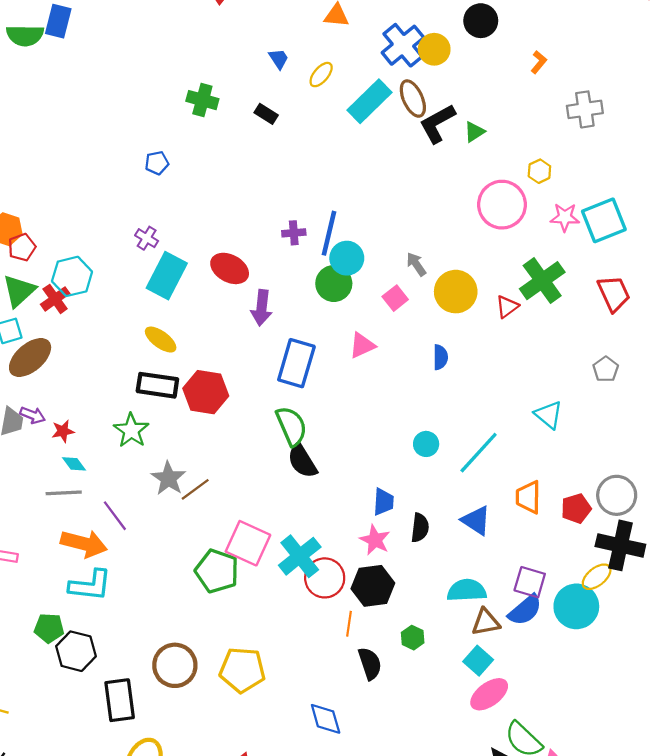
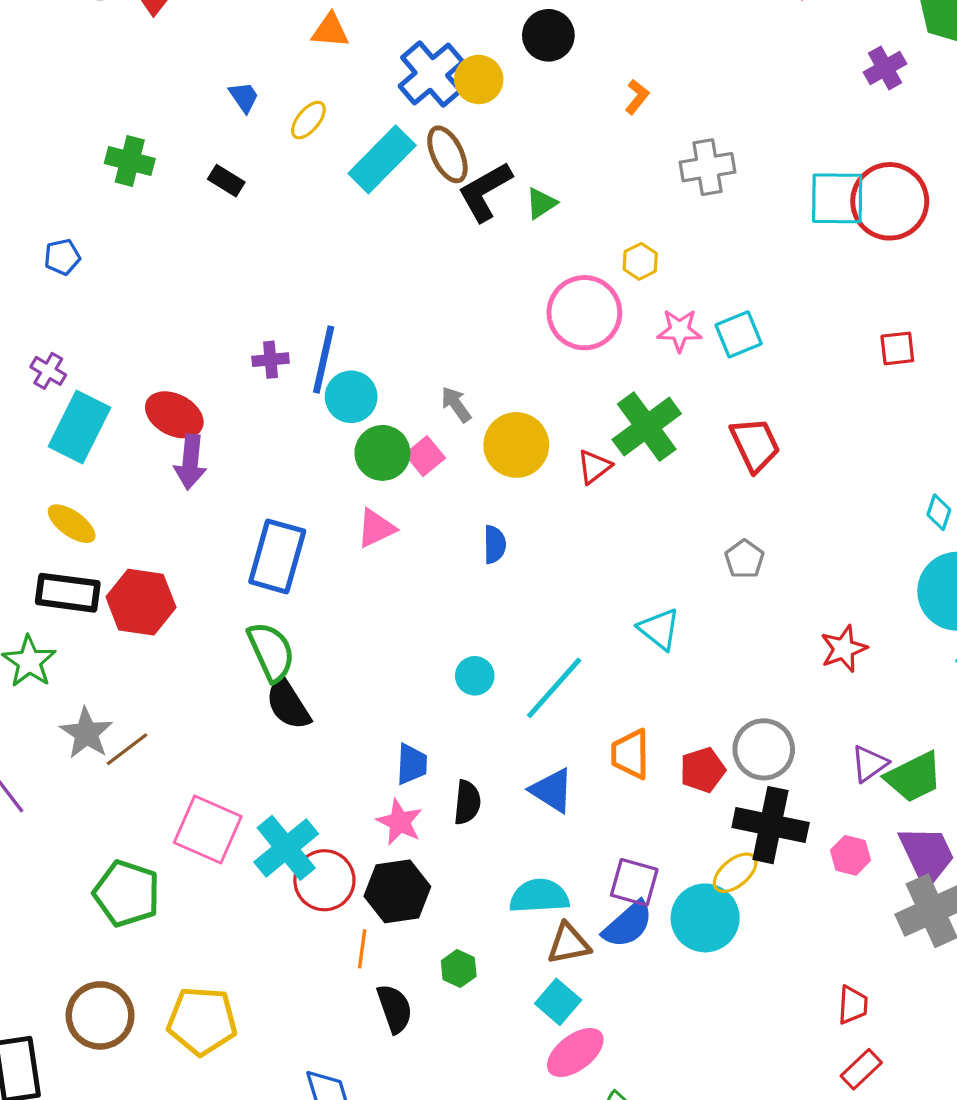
cyan square: (604, 220) -> (739, 334), size x0.7
green circle: (334, 283) -> (382, 453), moved
purple arrow: (262, 308) -> (190, 462), moved
green pentagon: (217, 571) -> (127, 893), moved

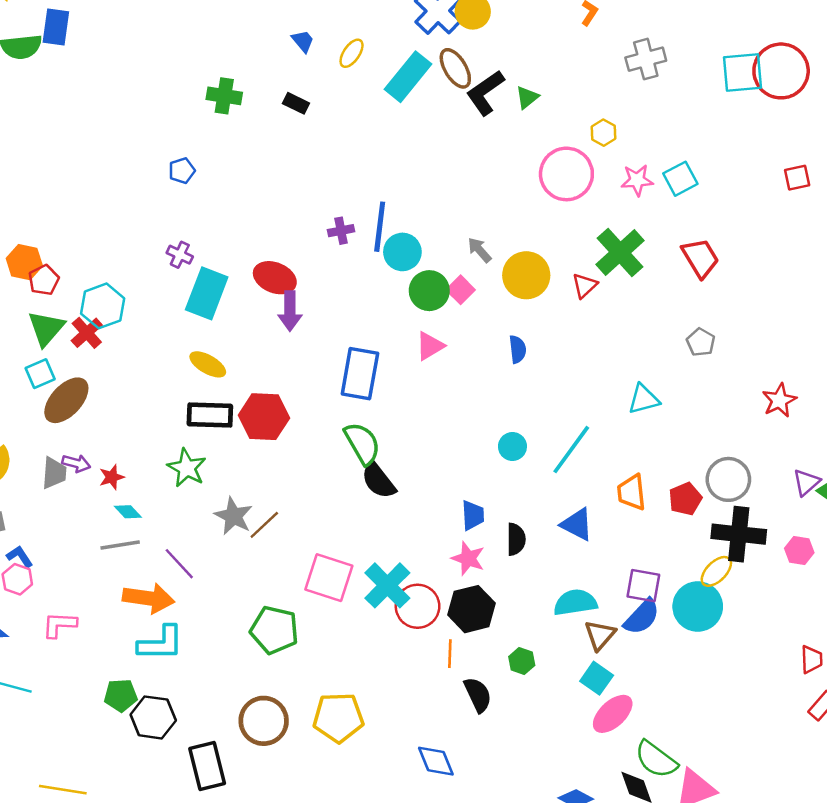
cyan triangle: (659, 629) -> (644, 399), turned -48
brown triangle: (569, 944) -> (600, 635), turned -32

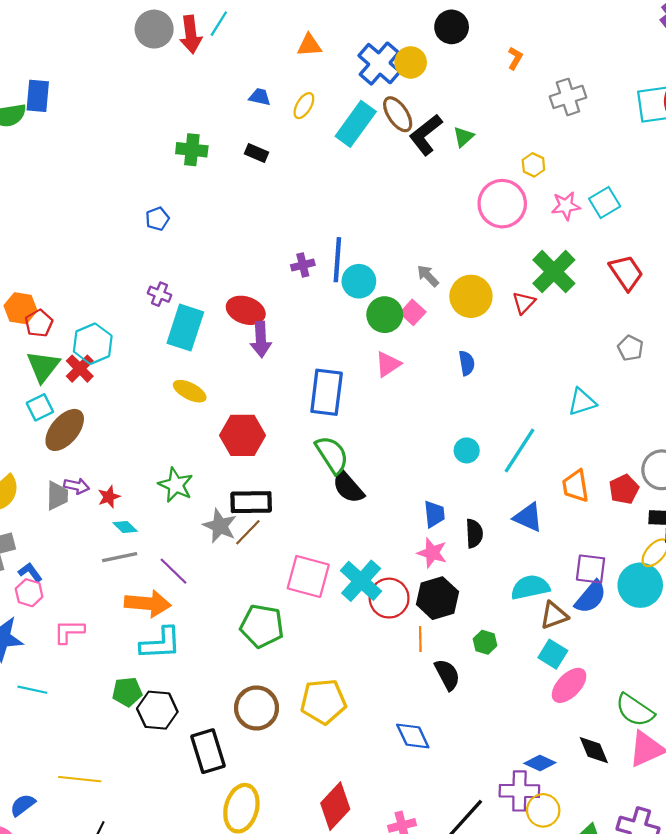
blue trapezoid: (303, 41) -> (260, 97), turned -35
black rectangle: (210, 415) -> (251, 502), moved
brown triangle: (600, 635) -> (554, 615), turned 32
green semicircle: (656, 759) -> (635, 710), moved

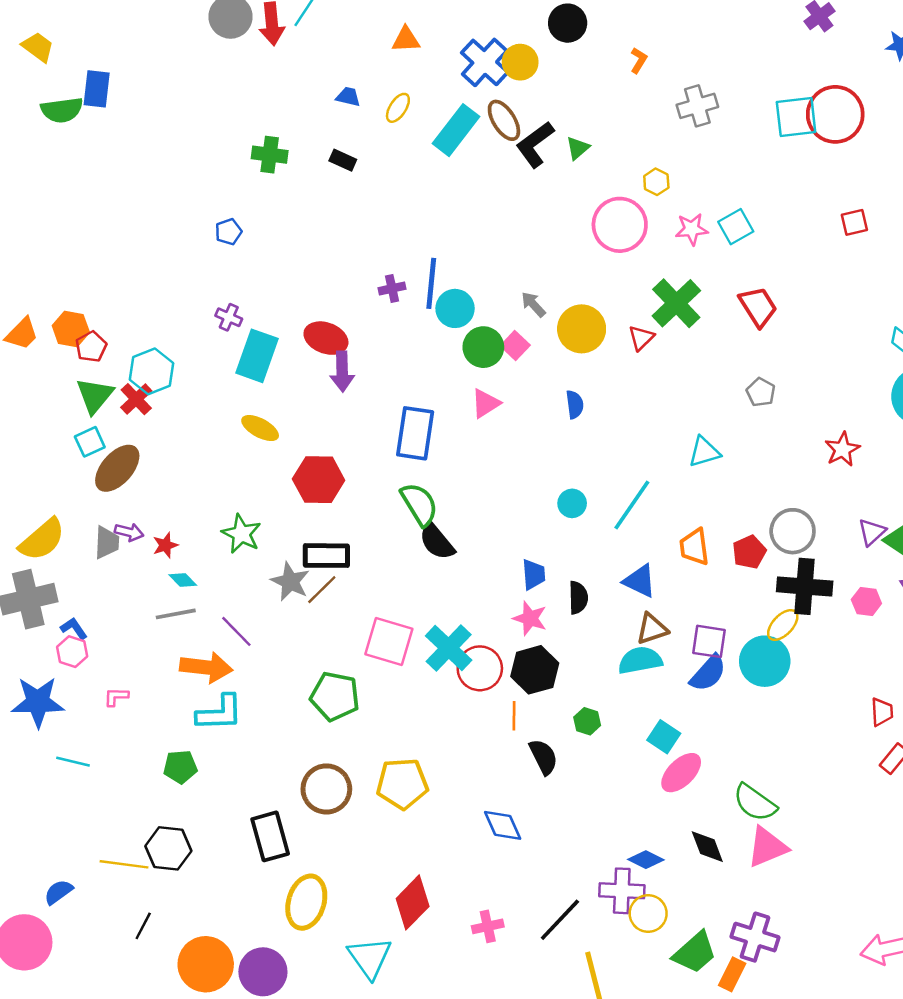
brown triangle: (554, 615) -> (652, 629), moved
pink L-shape: (69, 631) -> (116, 697), size x0.7
black hexagon: (157, 710) -> (168, 848), moved

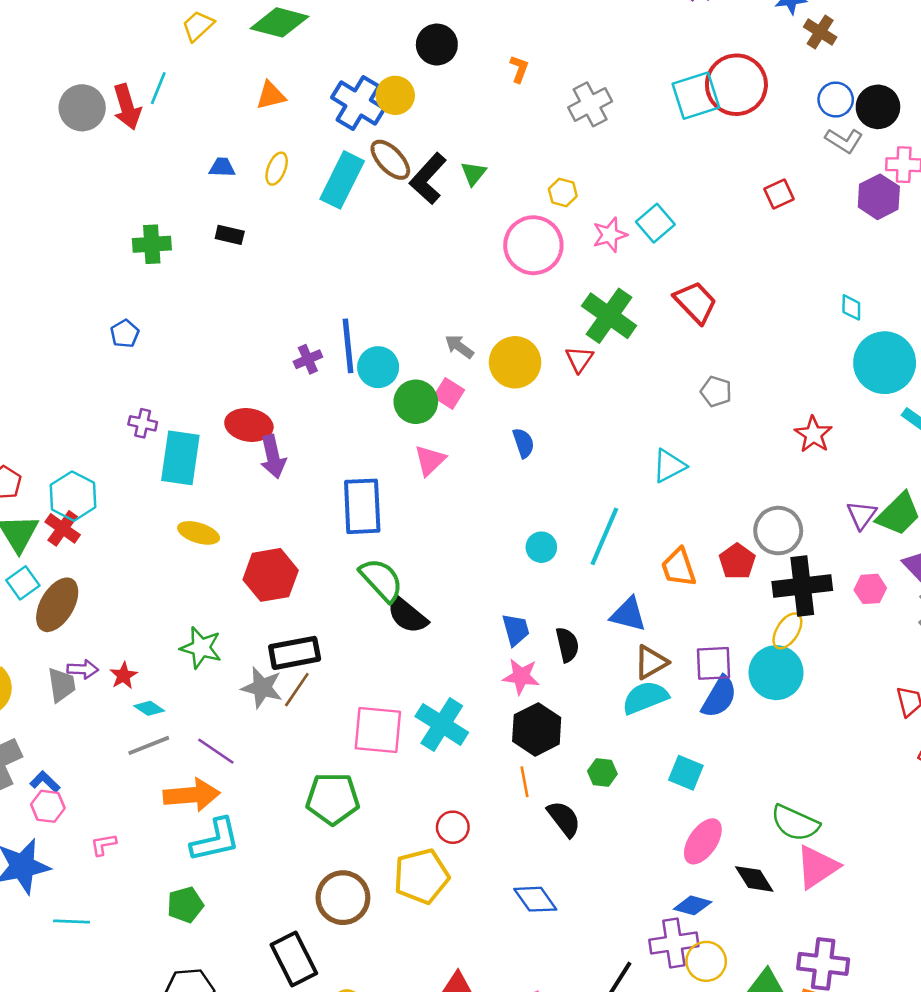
red circle: (480, 668) -> (453, 827), moved, size x0.7
pink ellipse: (681, 773) -> (703, 841), moved

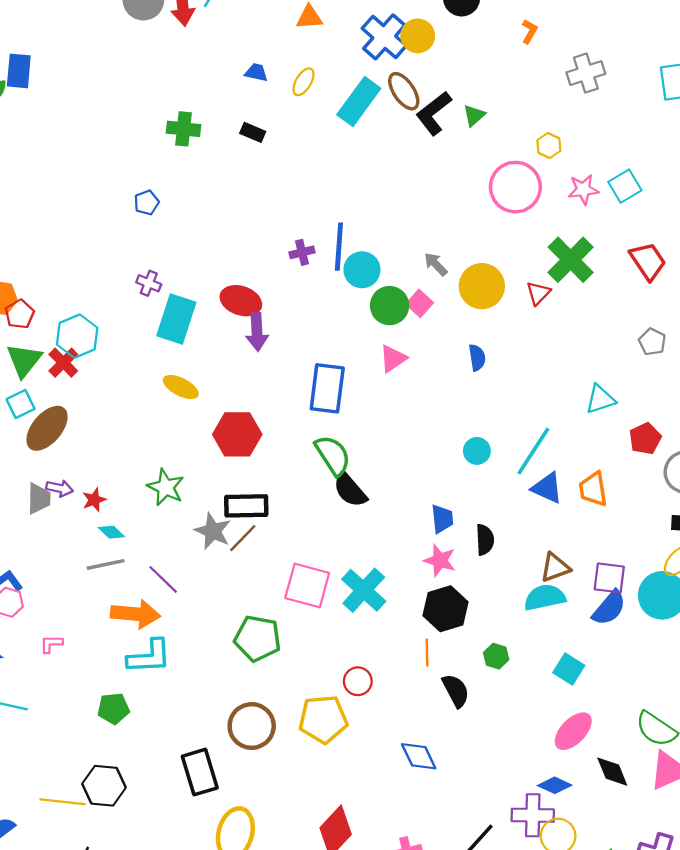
red pentagon: (737, 561) -> (645, 439), moved
blue triangle: (628, 614) -> (547, 488), moved

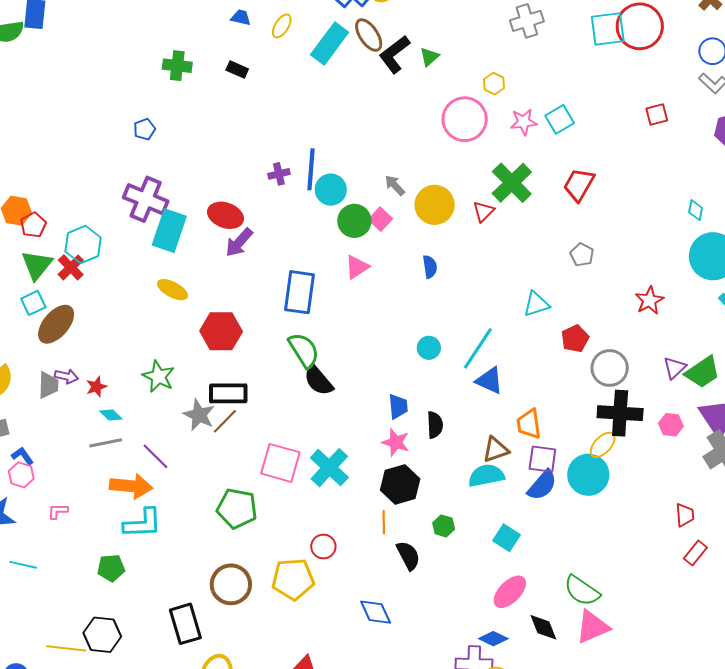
red trapezoid: (648, 261) -> (579, 185), turned -117
purple cross: (149, 283) -> (146, 199), size x2.0
purple arrow: (257, 332) -> (239, 242), turned 44
orange trapezoid: (593, 489) -> (529, 424), moved

